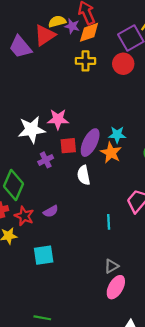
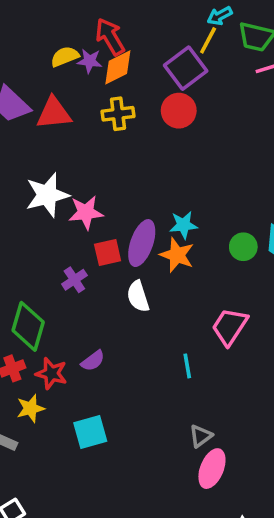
red triangle: (45, 35) -> (54, 113), moved, turned 35
white star: (32, 130) -> (47, 195), moved

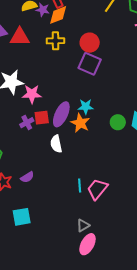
purple square: (186, 68) -> (90, 64), moved, turned -35
purple cross: (74, 280) -> (27, 123), moved
pink trapezoid: (230, 327) -> (97, 189), moved

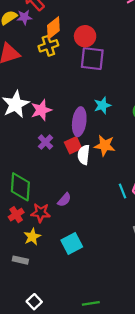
orange diamond: (58, 15) -> (53, 28), moved
red square: (42, 118) -> (73, 145), moved
orange star: (80, 123) -> (105, 146), moved
white semicircle: (56, 144) -> (84, 155), turned 36

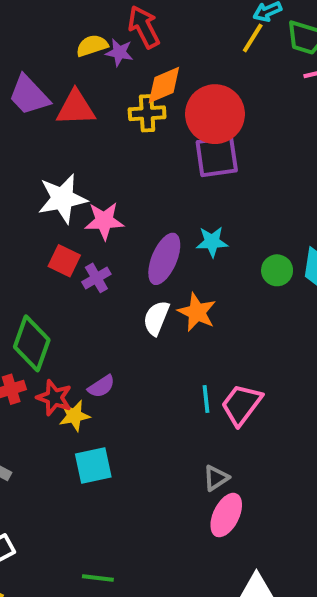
red circle: (85, 36) -> (215, 114), size x1.5
purple square: (92, 59) -> (217, 156), turned -30
red square: (73, 145) -> (64, 261), moved, turned 35
yellow star: (32, 237) -> (74, 416), moved

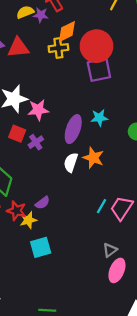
cyan line: (206, 399) -> (102, 206), turned 40

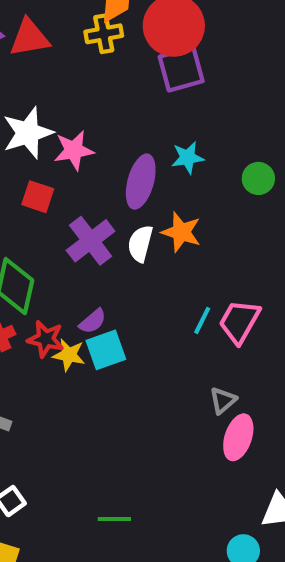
purple cross: (36, 142) -> (91, 241), moved, size x1.6
yellow star: (28, 220) -> (69, 355), turned 30
cyan square: (41, 247) -> (106, 350), moved

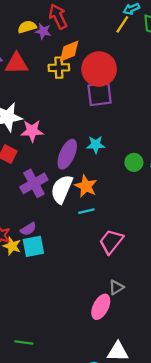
white semicircle: (140, 244) -> (62, 189), size x1.4
cyan line: (202, 320) -> (86, 211), moved, turned 42
gray triangle: (223, 400) -> (116, 287), moved

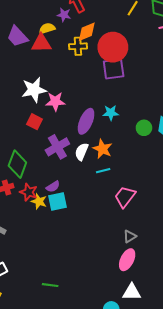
yellow semicircle: (27, 27) -> (47, 28), moved
white semicircle: (62, 189) -> (82, 152), size x0.7
pink ellipse: (101, 307) -> (127, 260), moved

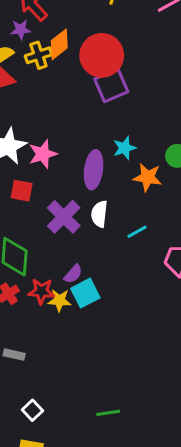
yellow cross: (78, 46) -> (38, 55), moved
orange star: (102, 149) -> (148, 177), moved

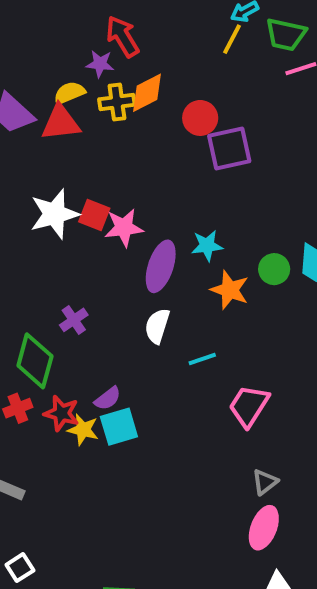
red circle: (102, 55) -> (200, 118), size x0.6
purple square: (111, 85) -> (229, 149), moved
pink star: (43, 154) -> (124, 228), moved
red square: (22, 191) -> (94, 215), moved
purple cross: (64, 217) -> (74, 320), moved, size x0.6

